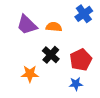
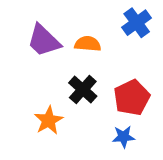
orange star: (30, 74) -> (49, 120), turned -30

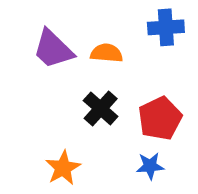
blue cross: (137, 23) -> (166, 27), turned 32
orange star: (49, 120) -> (63, 168), moved

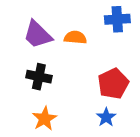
black cross: (101, 108) -> (39, 77), moved, turned -30
blue star: (150, 166) -> (106, 117), turned -30

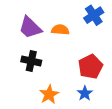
blue cross: (117, 19) -> (94, 15), turned -30
orange star: (45, 119) -> (49, 94), moved

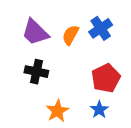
blue cross: (94, 15) -> (101, 28), moved
orange semicircle: (60, 30) -> (70, 35), turned -66

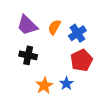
blue cross: (101, 28) -> (77, 33), moved
blue star: (99, 110) -> (66, 84), moved

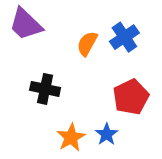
purple trapezoid: (27, 25) -> (26, 24), moved
blue cross: (77, 33) -> (124, 37), moved

